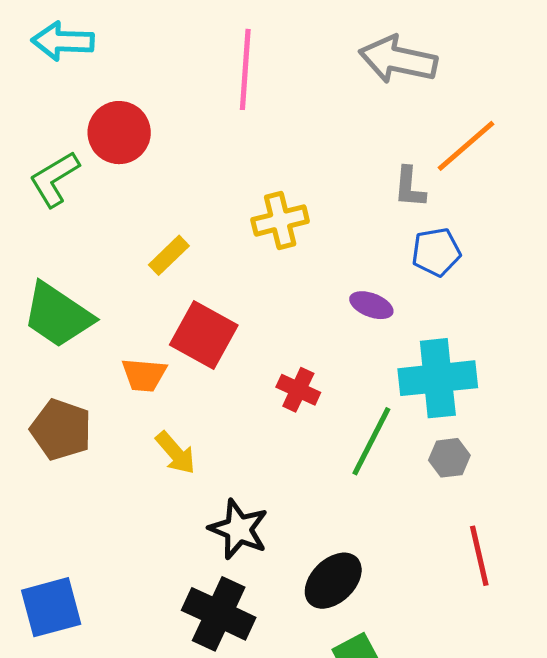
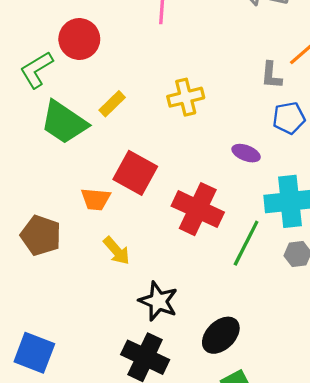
yellow rectangle: (169, 255) -> (112, 104), moved
green trapezoid: (58, 315) -> (64, 122), moved
red cross: (298, 390) -> (198, 209), size x1.8
blue square: (51, 607) -> (34, 353), turned 36

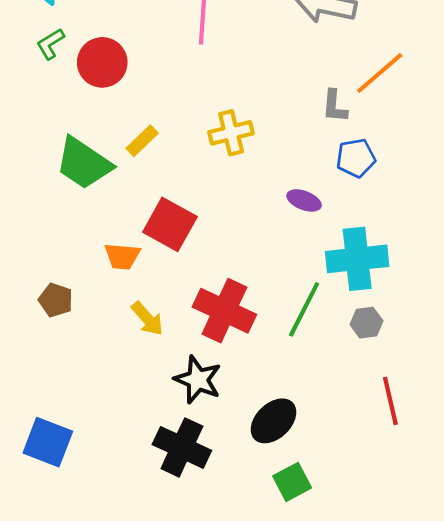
green L-shape: (37, 70) -> (50, 44), moved, size x0.7
red cross: (198, 209) -> (224, 311), moved
brown pentagon: (41, 235) -> (56, 300), size x0.7

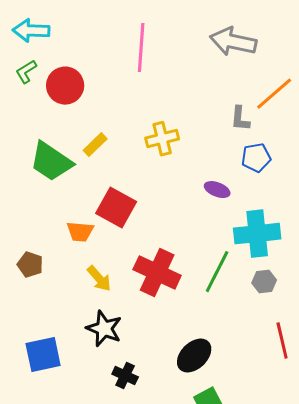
black star: (198, 380) -> (104, 329), moved
blue square: (48, 442) -> (43, 355), moved, turned -33
black cross: (182, 447) -> (125, 376), size x0.6

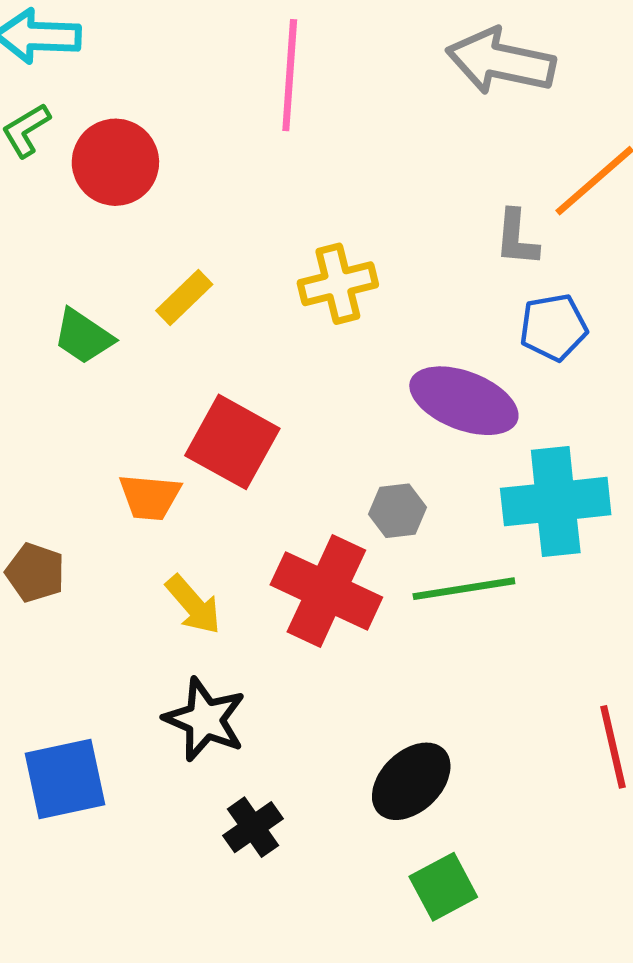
green trapezoid: (51, 162) -> (83, 336), size x0.6
purple ellipse: (217, 190) -> (464, 401), size x1.8
green line: (217, 272) -> (464, 589), turned 54
gray hexagon: (264, 282) -> (397, 511), moved
black cross: (125, 376) -> (253, 827), turned 30

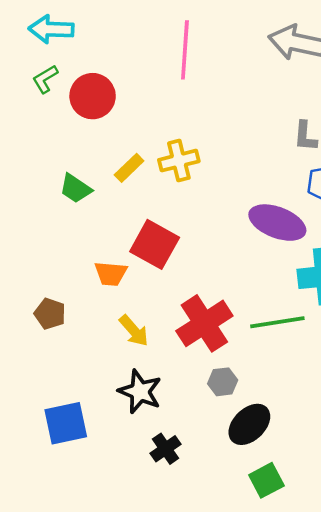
yellow cross: (338, 284) -> (179, 161), moved
gray hexagon: (397, 511) -> (223, 382), moved
red cross: (326, 591) -> (204, 323), turned 32

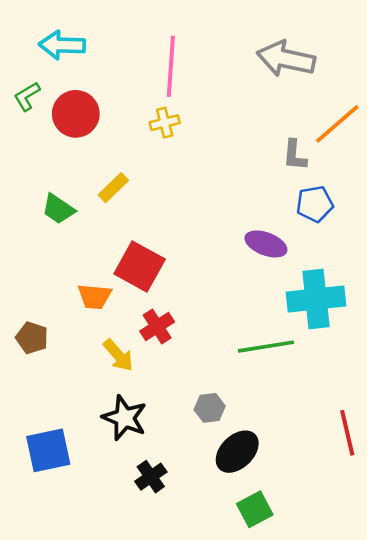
cyan arrow: (51, 29) -> (62, 45), moved
yellow cross: (179, 161) -> (165, 123), moved, size x0.7
purple ellipse: (277, 223) -> (266, 244), size x0.7
red cross: (204, 323) -> (157, 327), moved, size x0.6

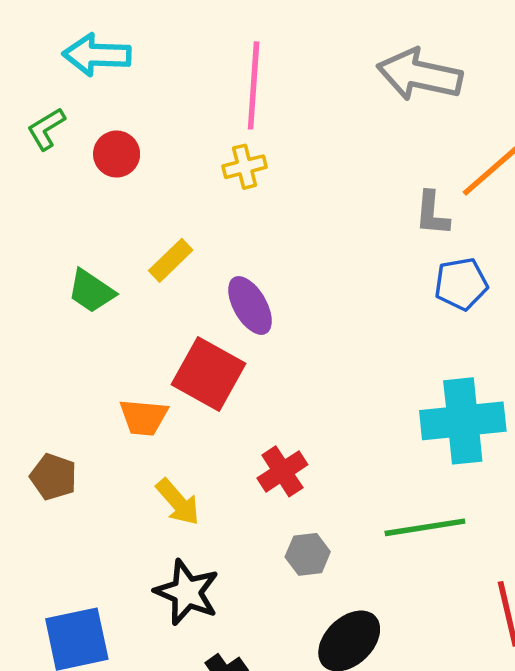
red circle: (76, 114) -> (117, 154), size x0.7
purple ellipse: (266, 244) -> (250, 305), moved, turned 39
red cross: (157, 327) -> (282, 471), moved
green line: (266, 347) -> (425, 527), moved
gray hexagon: (210, 408) -> (308, 554), moved

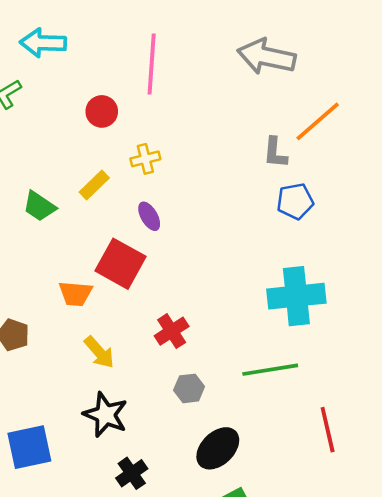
red circle: (117, 154) -> (102, 111), moved
yellow cross: (245, 167) -> (145, 159), moved
purple ellipse: (250, 305) -> (149, 216), size x0.7

